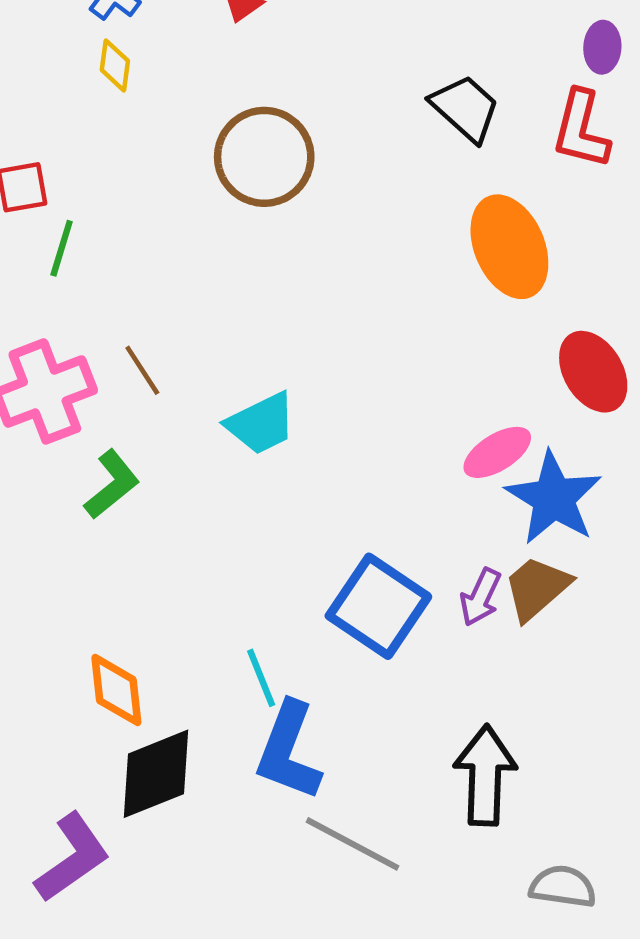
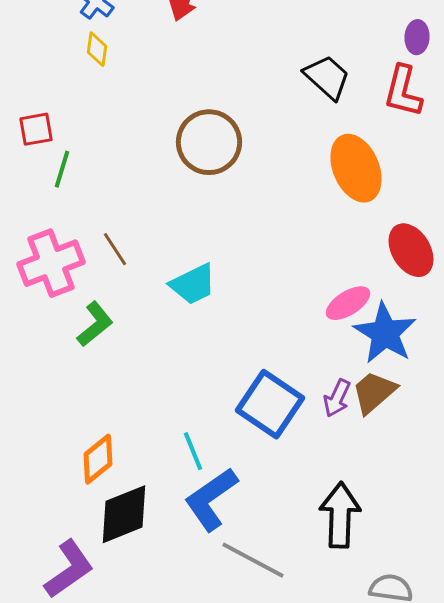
brown circle: (264, 157) -> (209, 142), moved
orange diamond: (116, 690) -> (98, 459), turned 57
blue L-shape: (289, 751) -> (211, 499), turned 34

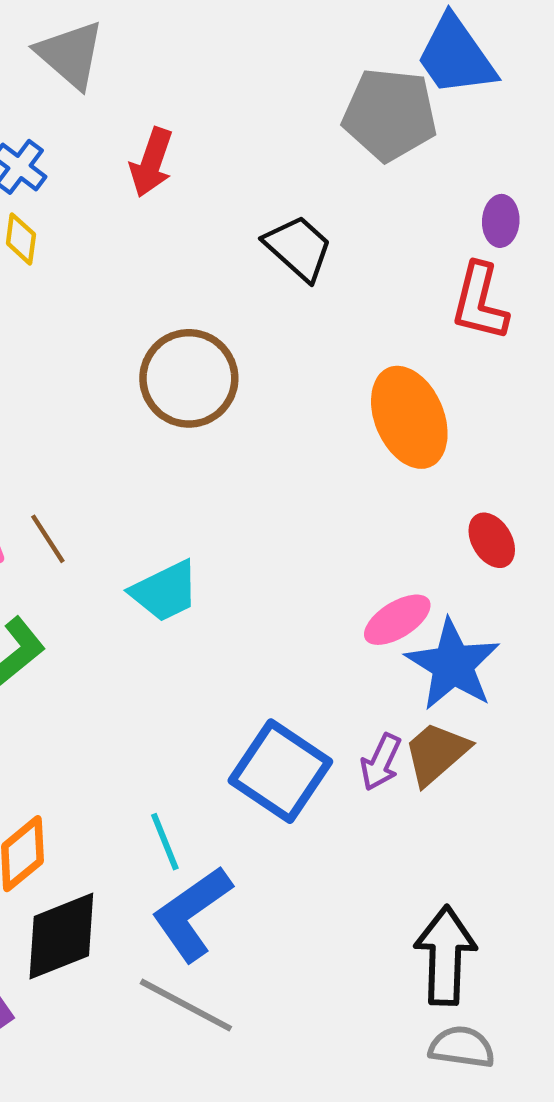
black trapezoid: (327, 77) -> (298, 248), moved
red ellipse: (411, 250) -> (492, 540), size x0.7
black arrow: (340, 515) -> (445, 956), moved
gray line: (253, 560) -> (186, 1005), moved

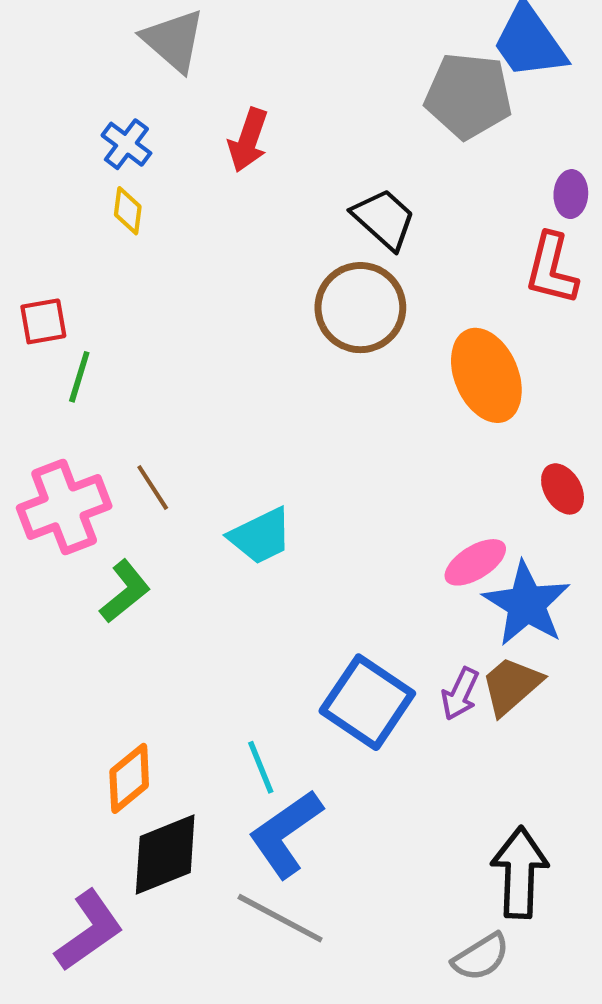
brown circle: (189, 378) -> (360, 308), moved
gray semicircle: (462, 1047) -> (481, 957), moved, turned 140

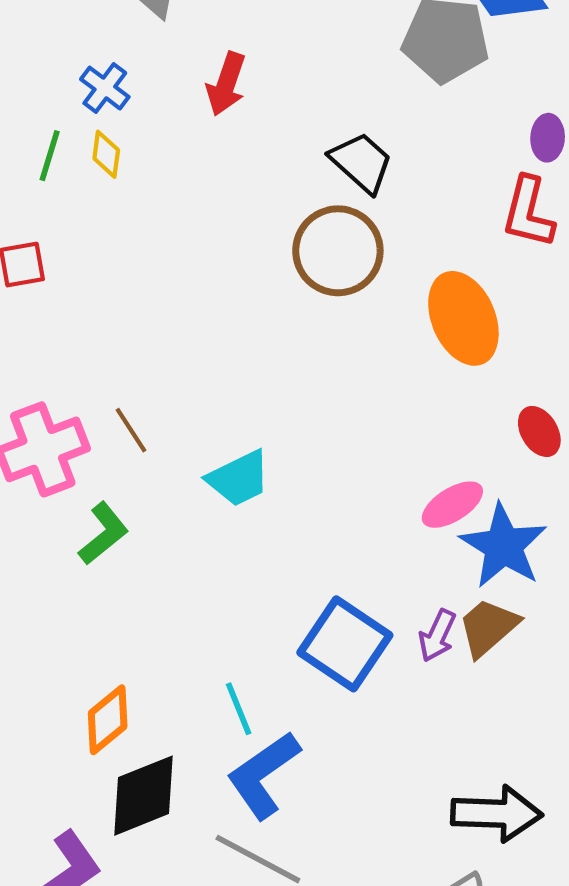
green line: (79, 377) -> (50, 156), moved
black arrow: (520, 872) -> (497, 814), turned 90

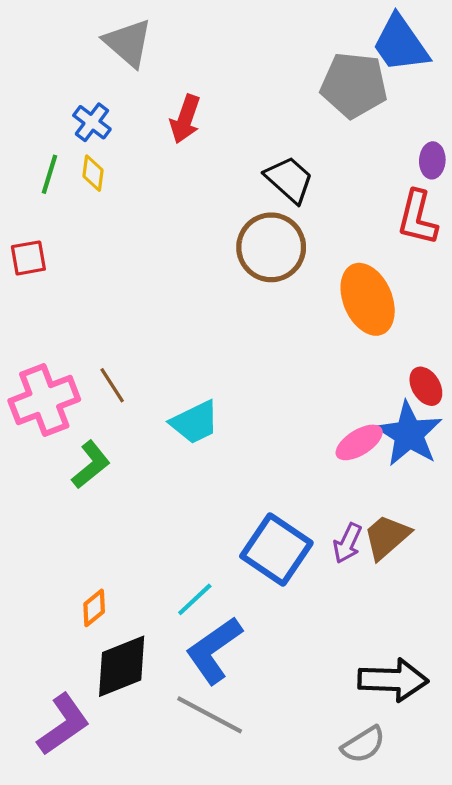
blue star: (503, 546) -> (409, 434), moved
cyan line: (239, 709) -> (195, 599), turned 69
orange diamond: (108, 720) -> (94, 608), size x0.7

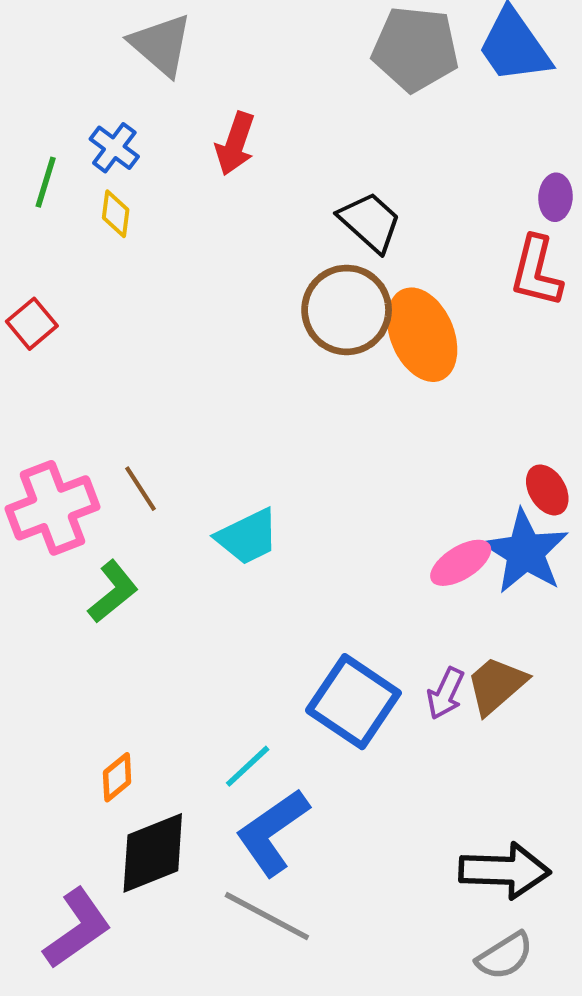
gray pentagon: (354, 85) -> (415, 49), moved
green line: (50, 174) -> (46, 182), moved
red square: (28, 258) -> (32, 324), turned -30
orange ellipse: (368, 299) -> (422, 335), moved
gray semicircle: (363, 745) -> (505, 956), moved

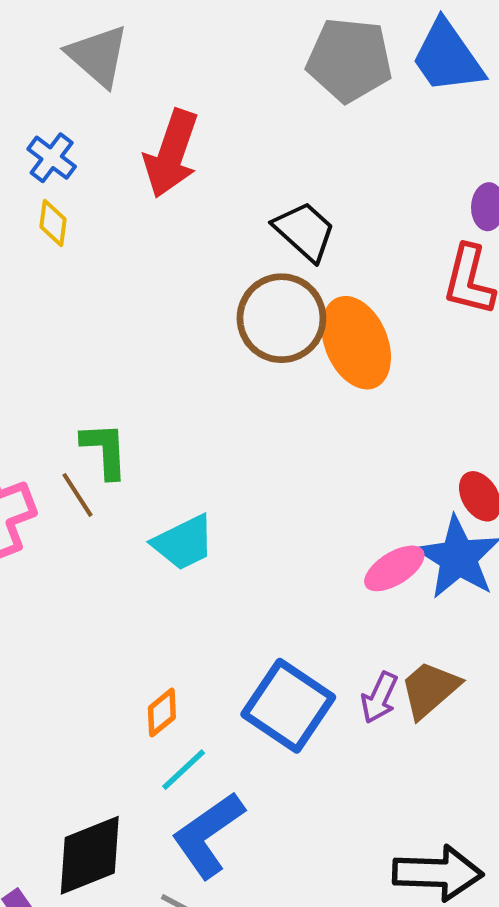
red arrow: (235, 144) -> (171, 154), size x1.4
green L-shape: (113, 592) -> (105, 450), moved, turned -54
orange diamond: (117, 777) -> (162, 713), moved

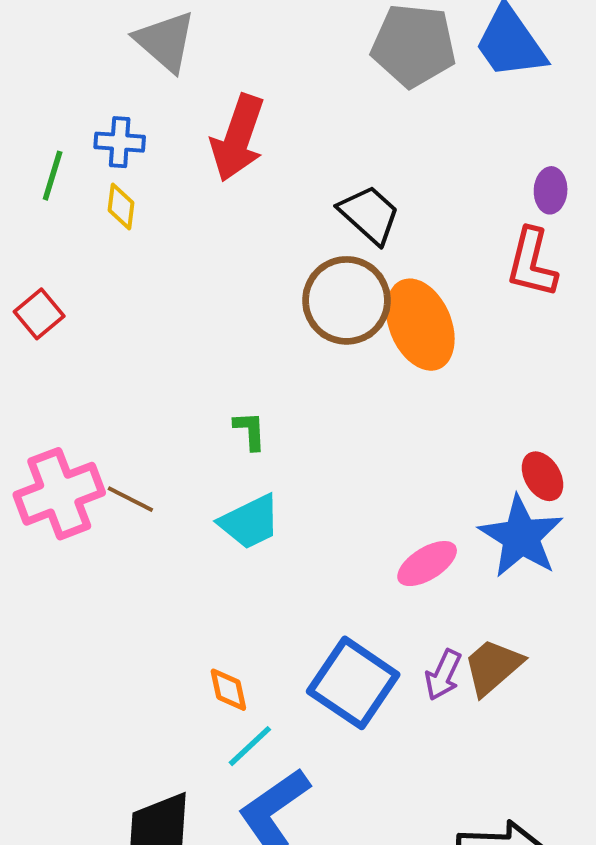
blue cross: (52, 158) -> (120, 142), turned -33
green L-shape: (105, 450) -> (250, 431), moved, size x0.7
brown line: (77, 495) -> (130, 499), moved, turned -30
pink ellipse: (394, 568) -> (427, 564), moved
orange diamond: (162, 713) -> (228, 690), turned -63

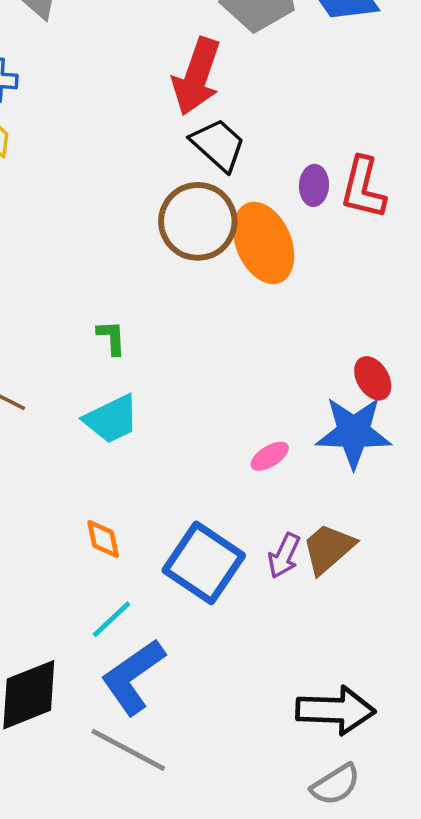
red arrow: (238, 138) -> (197, 76), moved
purple ellipse: (551, 190) -> (314, 185), moved
blue star: (521, 537) -> (354, 432), turned -30
pink ellipse: (427, 564) -> (270, 456), size x0.7
orange diamond: (228, 690) -> (103, 539), moved

